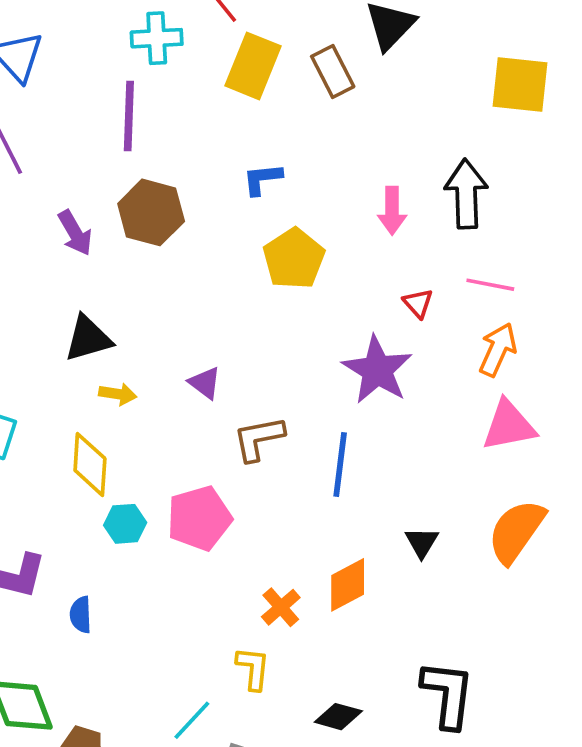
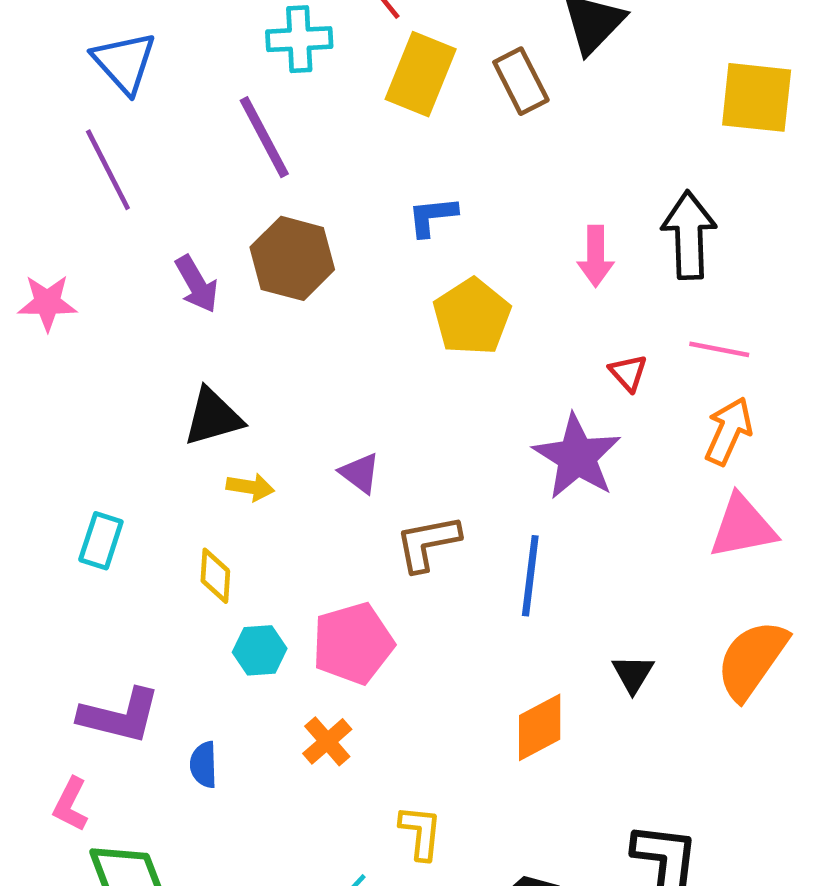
purple line: (129, 116) -> (264, 137), turned -30
yellow diamond: (90, 464) -> (215, 576), size x0.7
orange cross: (281, 607) -> (327, 741), moved

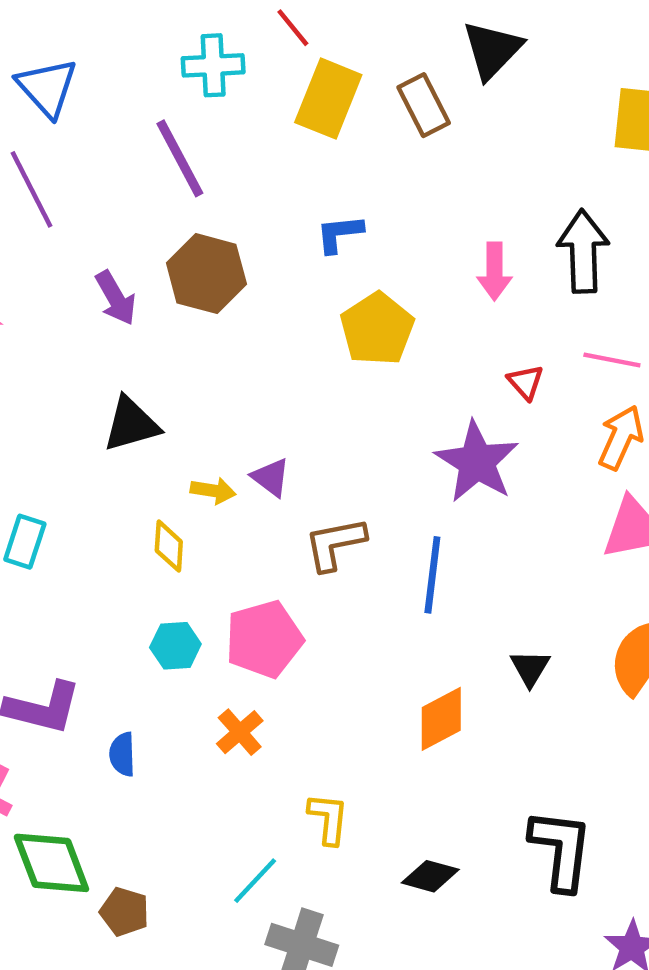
yellow arrow: (250, 487) -> (213, 491), moved
yellow diamond: (215, 576) -> (169, 546), moved

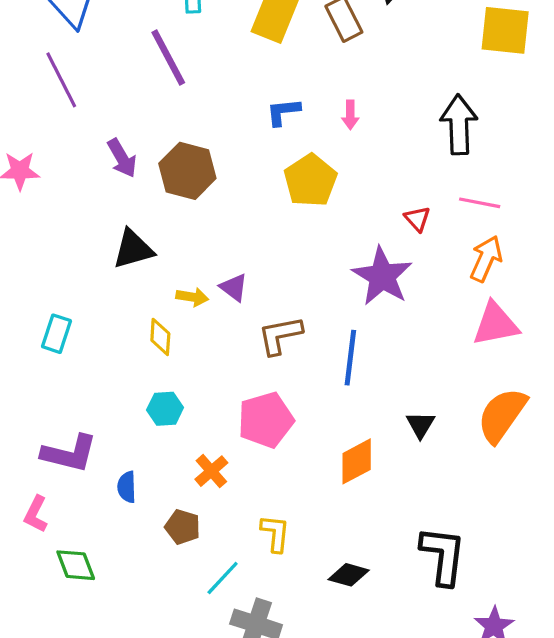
pink arrow: (494, 271) -> (350, 115), moved, size x0.7
brown hexagon: (206, 274) -> (187, 171), moved
pink pentagon: (264, 639) -> (266, 420), moved
green diamond: (51, 863) -> (76, 565), size x0.7
brown pentagon: (125, 912) -> (183, 527), moved

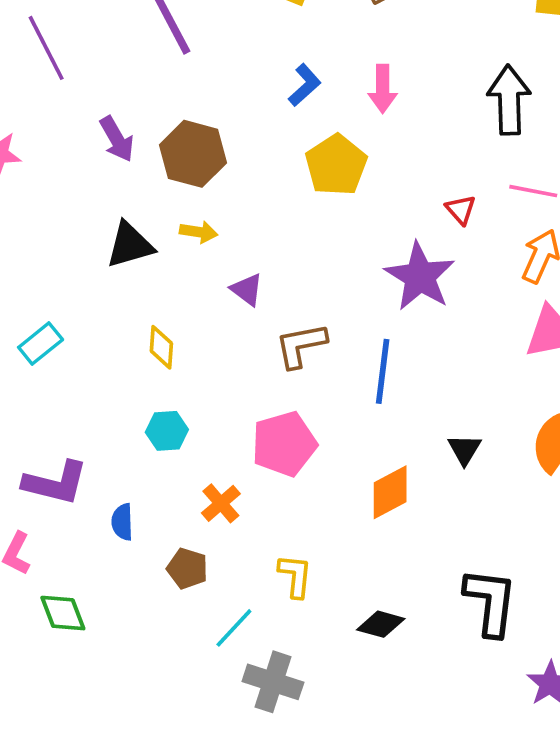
blue L-shape: (283, 112) -> (305, 85), turned 144
pink arrow: (350, 115) -> (383, 89), size x1.4
yellow arrow: (192, 297) -> (199, 232), moved
cyan rectangle: (57, 334) -> (41, 343), turned 33

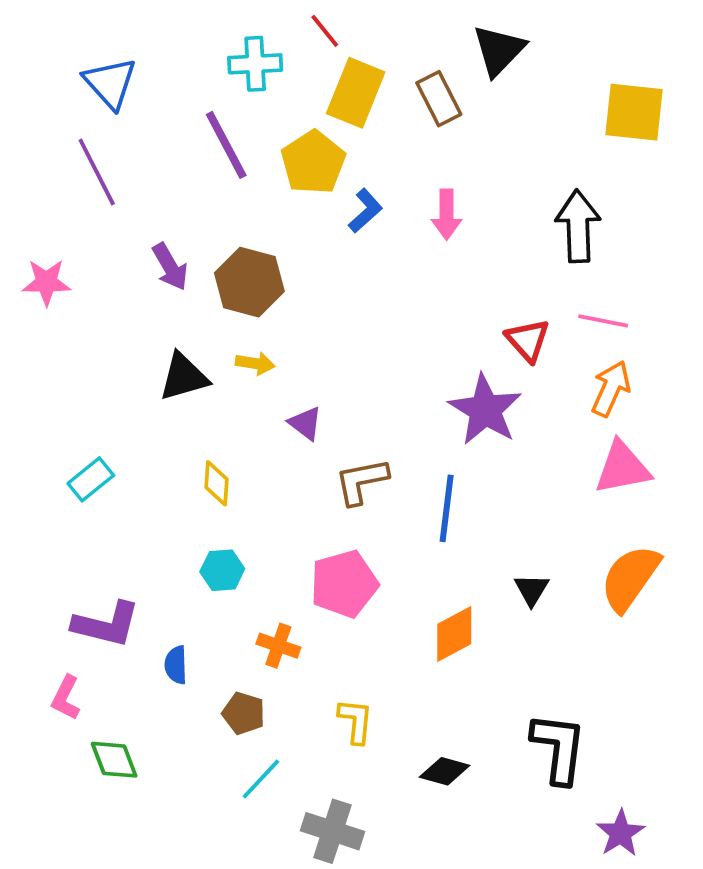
yellow pentagon: (336, 165) -> (313, 162), moved
red triangle: (461, 210) -> (528, 340), size x1.4
orange cross: (221, 503) -> (278, 646), turned -30
cyan line: (234, 628) -> (261, 779), moved

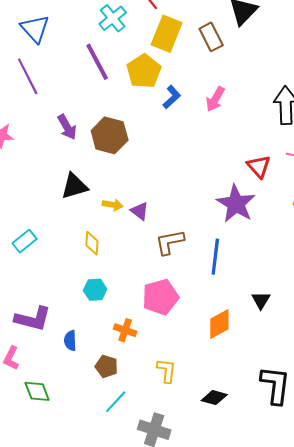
cyan cross: (255, 64) -> (113, 18), turned -36
pink arrow: (447, 215) -> (215, 99), turned 30
yellow arrow: (255, 363) -> (113, 205), moved

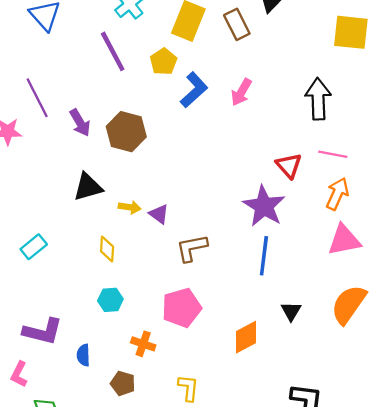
yellow pentagon: (144, 71) -> (163, 62), size x0.7
purple line: (28, 76) -> (37, 98), moved
blue L-shape: (172, 97) -> (194, 90), size x1.4
blue line: (215, 257) -> (264, 256), moved

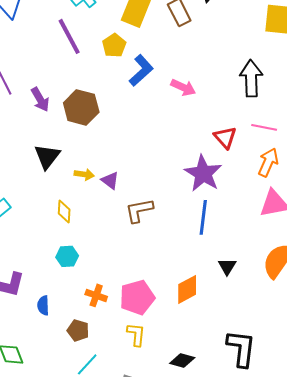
pink arrow: (241, 92) -> (183, 87), moved, turned -95
black triangle: (88, 187) -> (47, 156), turned -36
pink pentagon: (182, 308) -> (137, 297), moved

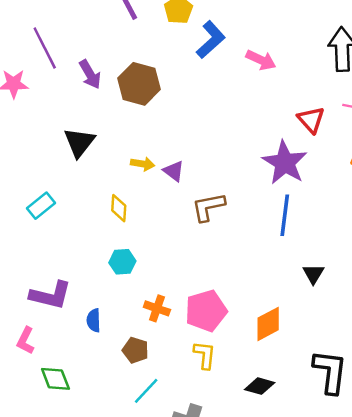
black triangle: (47, 156) -> (79, 142), moved
orange diamond: (187, 289) -> (268, 324), moved

